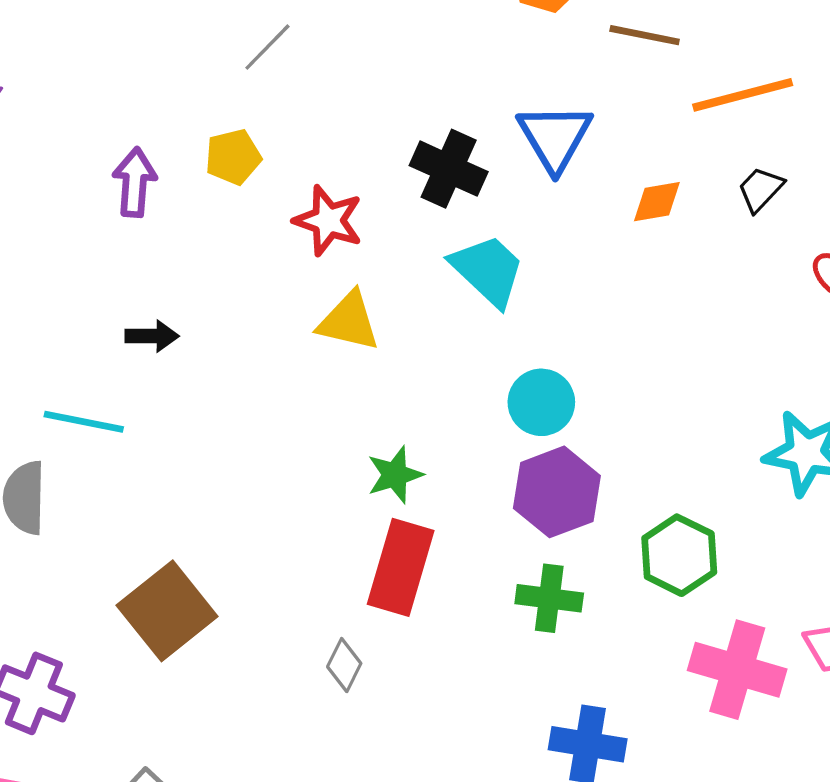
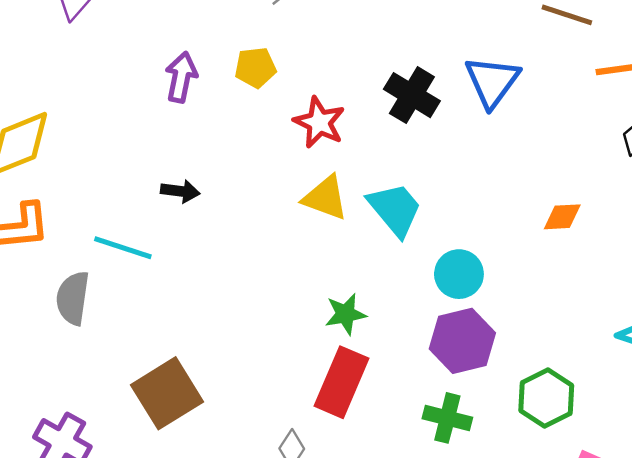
orange diamond: (657, 202) -> (562, 217), moved
cyan trapezoid: (488, 270) -> (395, 209), moved

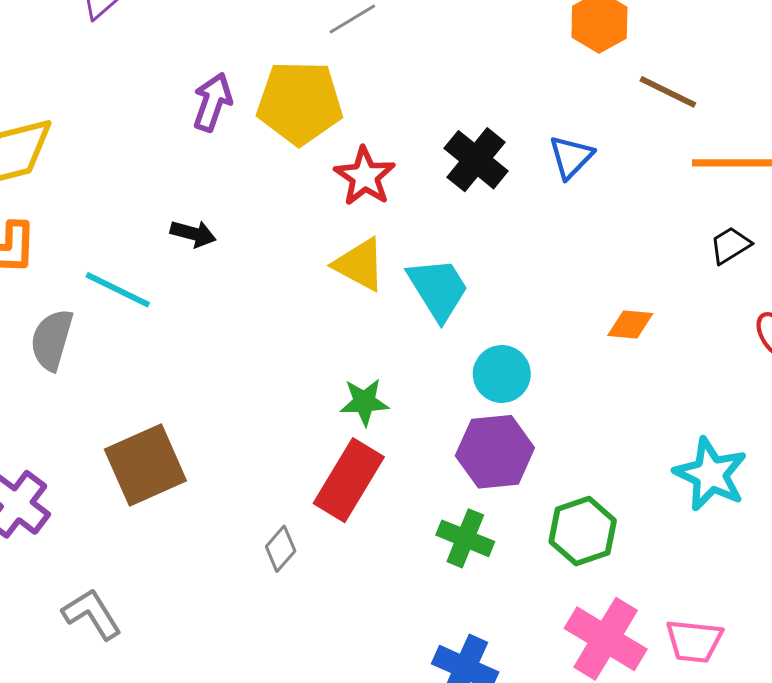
yellow pentagon: (255, 67) -> (300, 103), size x1.8
blue triangle: (492, 82) -> (571, 157), size x0.7

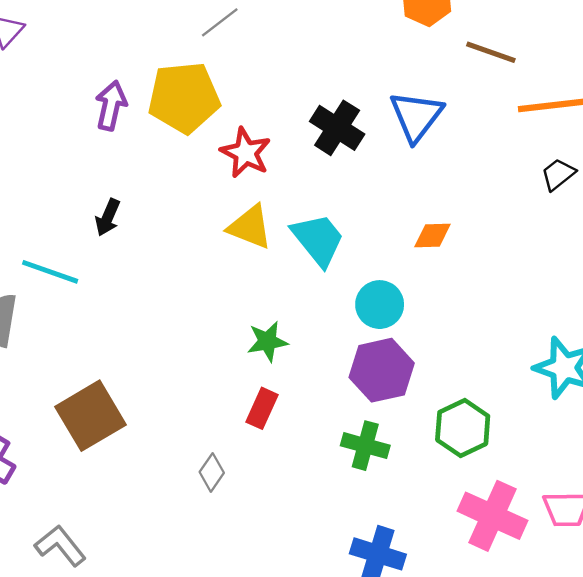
blue triangle: (571, 157) -> (416, 116), size x1.4
black arrow: (193, 234) -> (108, 217), turned 105
orange diamond: (630, 324) -> (432, 236), moved
red rectangle: (349, 480) -> (262, 408), size x0.6

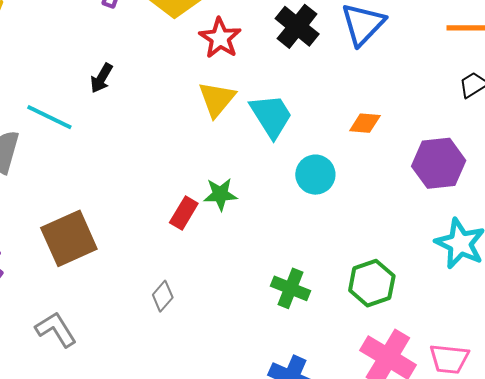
yellow triangle: (250, 227) -> (217, 99), turned 42
purple hexagon: (382, 370) -> (439, 163), moved
red rectangle: (262, 408) -> (184, 213), moved
gray L-shape: (60, 546) -> (56, 329), moved

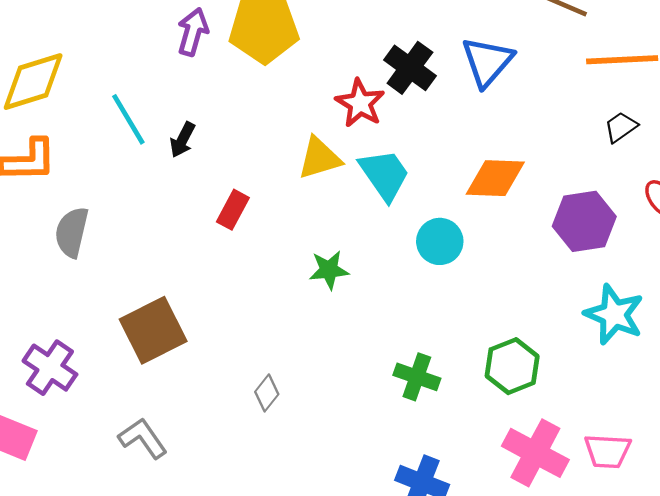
red star: (220, 38) -> (360, 103), moved
yellow triangle: (217, 99) -> (319, 158), turned 36
cyan line: (49, 117) -> (128, 119), moved, turned 36
orange diamond: (365, 123) -> (495, 178), size x1.6
red rectangle: (184, 213) -> (233, 210), moved

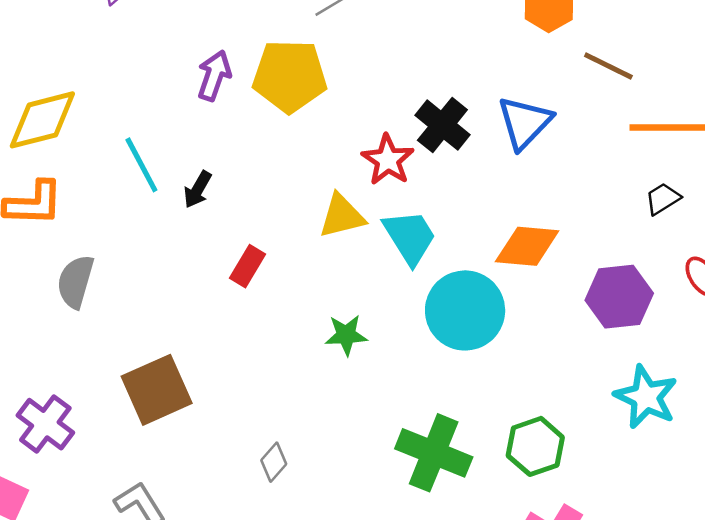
cyan circle: (440, 241) -> (465, 310), size x1.6
green cross: (417, 377) -> (434, 453), size x1.5

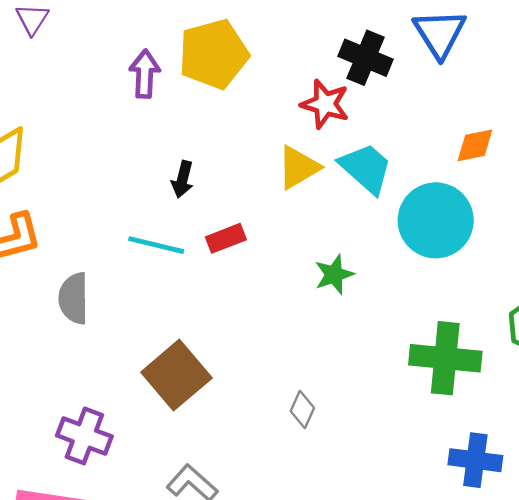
cyan line: (141, 165) -> (156, 245), moved, turned -32
black arrow: (198, 189) -> (183, 179), moved
orange diamond: (527, 246) -> (475, 145), size x0.7
red rectangle: (247, 266) -> (226, 238), turned 54

